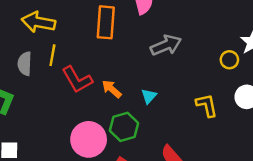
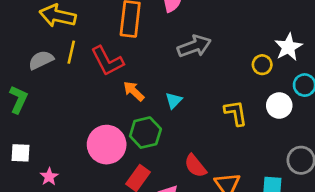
gray semicircle: (25, 64) -> (41, 60), turned 60
red L-shape: (77, 80) -> (107, 61), moved

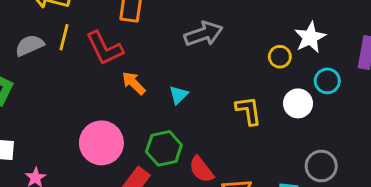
green hexagon: (145, 133) -> (164, 148), moved

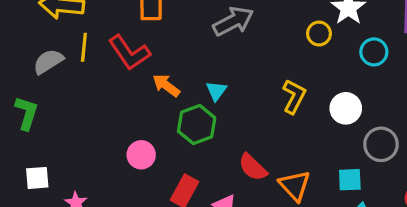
white circle: (298, 103) -> (346, 108), moved
yellow L-shape: (249, 111) -> (294, 96), turned 44
pink circle: (101, 143) -> (141, 155), size x0.6
green hexagon: (164, 148) -> (197, 125), moved

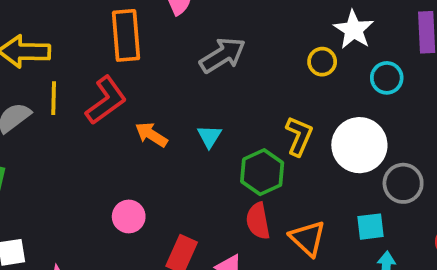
red L-shape: (129, 53) -> (106, 100), turned -87
white circle: (346, 108) -> (359, 145), size x1.5
green hexagon: (197, 125) -> (262, 172), moved
red semicircle: (253, 167) -> (258, 221), turned 40

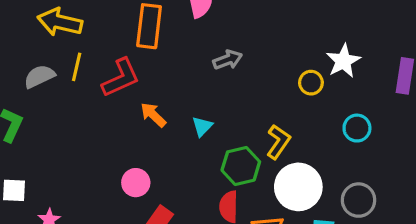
gray arrow: (223, 55) -> (228, 60), size x0.7
cyan circle: (387, 78) -> (357, 128), moved
white circle: (359, 145) -> (298, 187), moved
pink circle: (129, 217) -> (136, 183), moved

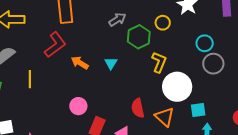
yellow line: (77, 67) -> (30, 79), moved
yellow circle: (311, 83) -> (163, 23), moved
green hexagon: (241, 166) -> (139, 37), moved
gray circle: (359, 200) -> (213, 64), moved

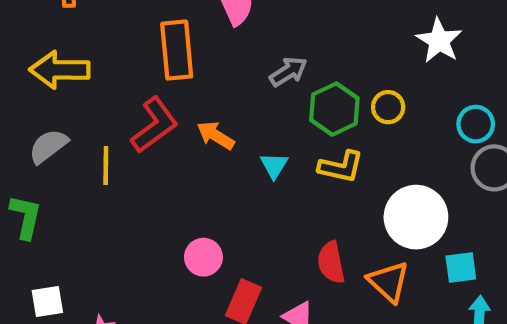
yellow circle: (163, 23) -> (388, 107), moved
yellow L-shape: (159, 62) -> (341, 167), moved, turned 80
orange arrow: (80, 63) -> (216, 135), moved
yellow line: (30, 79) -> (106, 165), moved

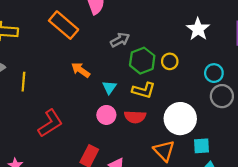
orange rectangle: (177, 50) -> (64, 25), turned -48
red L-shape: (154, 125) -> (50, 123), moved
pink circle: (203, 257) -> (106, 115), moved
red semicircle: (331, 262) -> (135, 117), moved, turned -80

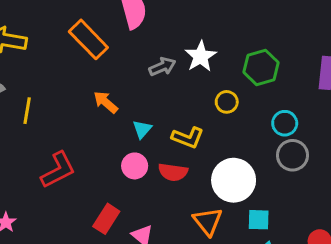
white star: (198, 29) -> (201, 56), moved
green hexagon: (142, 61) -> (261, 67), moved

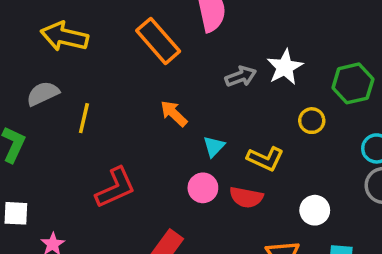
white circle: (234, 180) -> (315, 210), size x0.6

